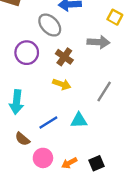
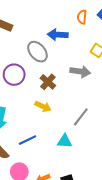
cyan triangle: (79, 120) -> (65, 141), moved

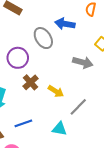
brown cross: (48, 82) -> (31, 82), moved
yellow arrow: (43, 106) -> (56, 91), moved

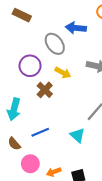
yellow arrow: (56, 91) -> (63, 73), moved
cyan triangle: (60, 129) -> (77, 135), turned 35

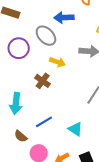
purple circle: (30, 66) -> (19, 48), moved
cyan triangle: (77, 135) -> (75, 129), moved

